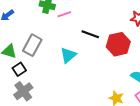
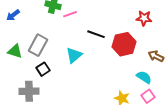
black square: (19, 69) -> (43, 69), moved
gray cross: (23, 91) -> (29, 91), turned 36

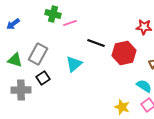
gray cross: (29, 91) -> (21, 90), moved

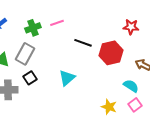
green cross: (53, 14) -> (33, 28), moved, turned -35
cyan triangle: (74, 64) -> (67, 78), moved

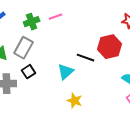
black line: (83, 43) -> (86, 58), moved
yellow star: (109, 107) -> (75, 101), moved

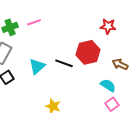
cyan triangle: (66, 72) -> (37, 66), moved

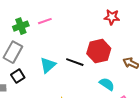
red star: (108, 26) -> (112, 17), moved
cyan semicircle: (108, 85) -> (107, 84), moved

